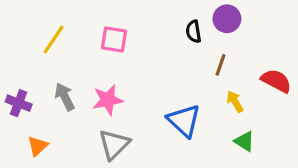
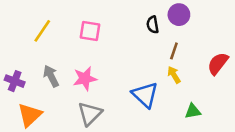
red semicircle: (276, 81) -> (218, 63), turned -80
yellow arrow: (235, 101) -> (174, 75), moved
green triangle: (244, 141) -> (193, 111), turned -42
orange triangle: (38, 146) -> (30, 115), size x1.5

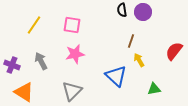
black semicircle: (153, 25) -> (122, 10), moved
brown line: (174, 51) -> (131, 41), moved
pink star: (85, 79) -> (75, 54), moved
orange triangle: (30, 115) -> (24, 92), turned -45

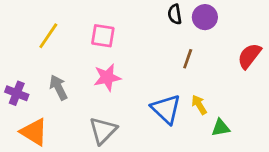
red semicircle: (174, 51) -> (249, 56), moved
yellow arrow: (139, 60) -> (199, 105), moved

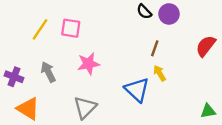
black semicircle: (175, 14) -> (144, 12), turned -35
pink square: (103, 36) -> (71, 28), moved
yellow arrow: (199, 105) -> (160, 73), moved
green triangle: (221, 128) -> (208, 111), moved

